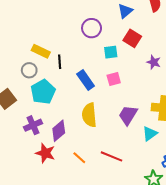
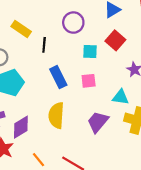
yellow rectangle: (41, 51) -> (21, 29), moved
black line: (60, 62) -> (44, 45), moved
cyan triangle: (150, 134) -> (120, 97), moved, turned 35

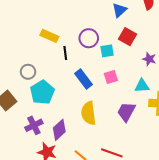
purple circle: (73, 23) -> (89, 38), moved
yellow rectangle: (21, 29) -> (49, 36), moved

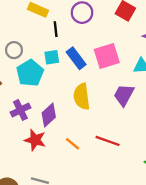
cyan square: (107, 51) -> (52, 57), moved
pink square: (111, 77) -> (107, 56), size x1.6

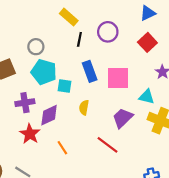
cyan square: (52, 57) -> (64, 86), moved
cyan pentagon: (30, 73) -> (44, 72), turned 30
yellow semicircle: (82, 96) -> (84, 108), size x0.6
red line: (108, 141) -> (107, 145), moved

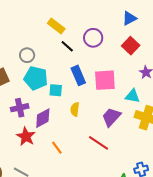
black line: (79, 39) -> (67, 46), turned -56

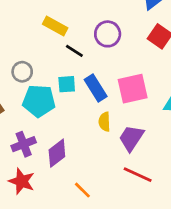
cyan square: (56, 90) -> (67, 84), moved
yellow semicircle: (75, 109) -> (104, 122), moved
purple trapezoid: (111, 117) -> (131, 138), moved
red star: (26, 136) -> (22, 181), moved

